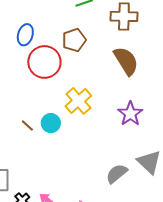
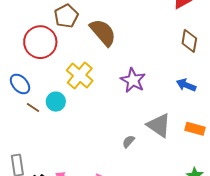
blue ellipse: (25, 35) -> (20, 84), moved, turned -50
brown semicircle: (126, 61) -> (103, 32), moved
gray semicircle: (117, 174) -> (129, 142), size x0.6

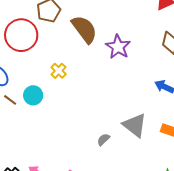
yellow cross: (80, 75) -> (59, 71), size x0.6
purple star: (133, 80) -> (118, 47), moved

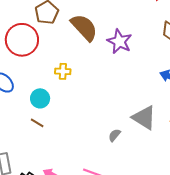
yellow cross: (59, 71) -> (63, 71), turned -35
brown line: (10, 100) -> (37, 123), moved

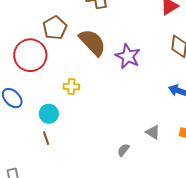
gray triangle: (144, 118) -> (153, 132), size x0.6
brown line: (37, 123) -> (46, 138), turned 40

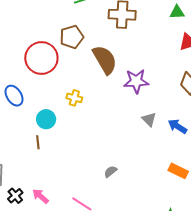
purple star: (128, 56) -> (136, 81), turned 30
gray triangle: (153, 132) -> (149, 119), moved

